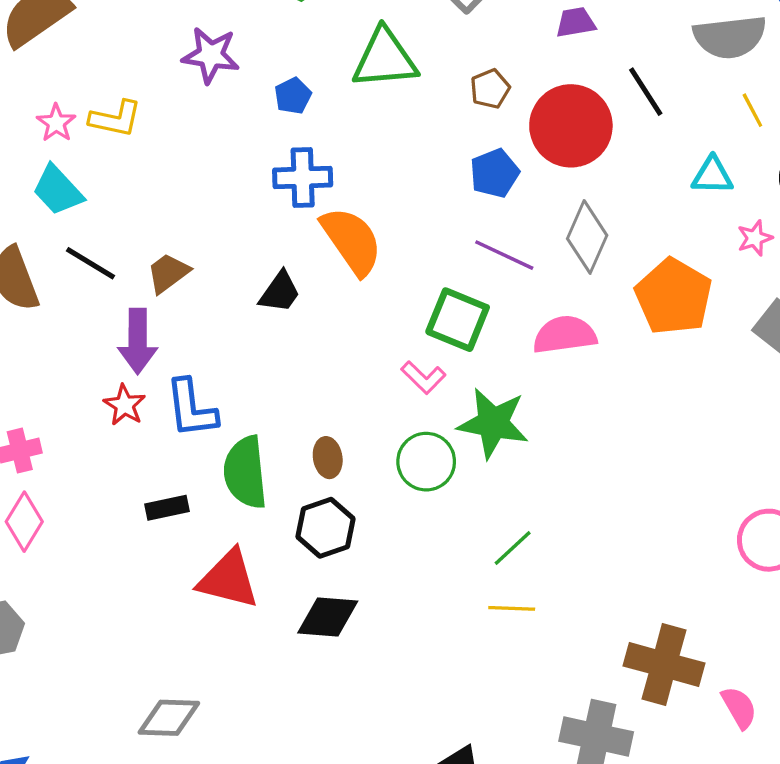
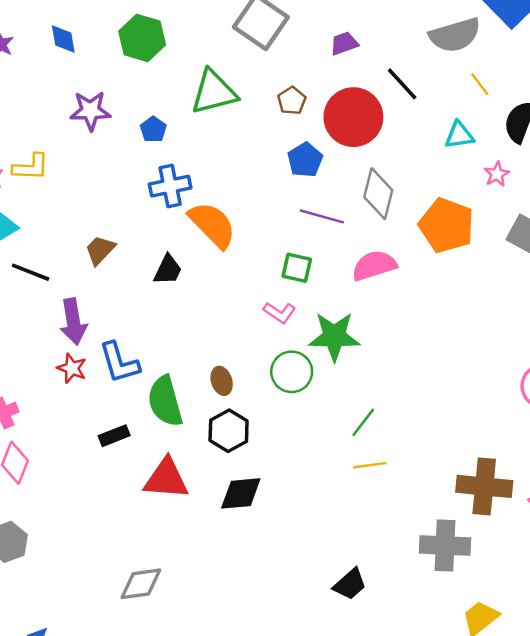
brown trapezoid: (168, 273) -> (100, 250), moved
green square: (458, 320) -> (297, 268), size x0.7

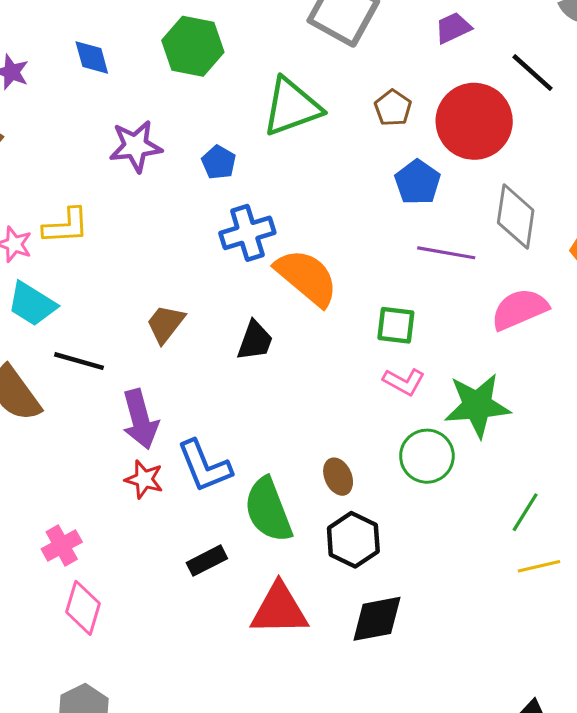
green square: (297, 268) -> (396, 325), moved

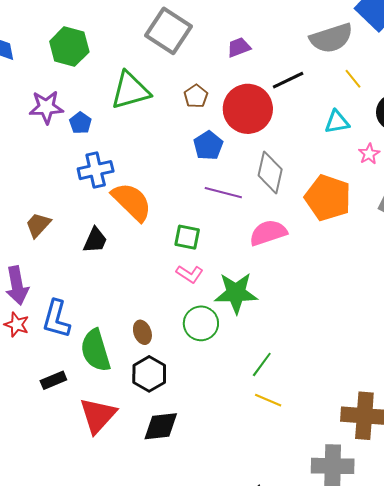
black line: (533, 73) -> (288, 80), turned -72
purple star: (136, 146) -> (46, 107), moved
blue L-shape: (204, 466) -> (56, 319), turned 33
yellow line: (539, 566) -> (268, 400), turned 32
red triangle: (279, 609) -> (98, 415), turned -51

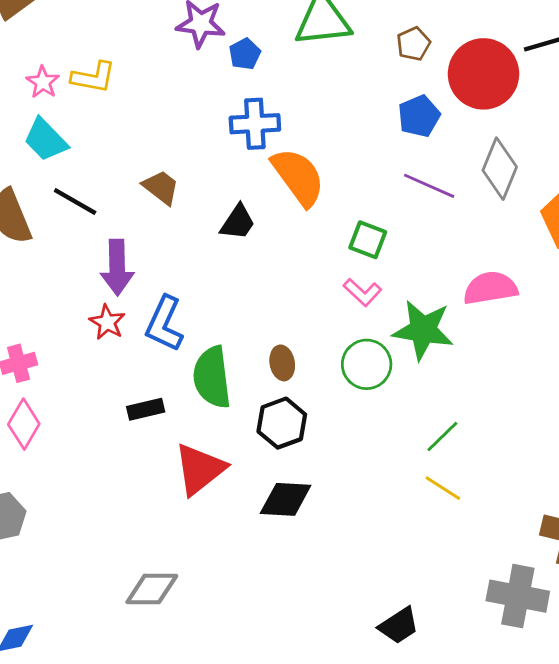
brown trapezoid: (38, 225) -> (161, 187), turned 76
pink semicircle: (268, 233) -> (490, 288), moved

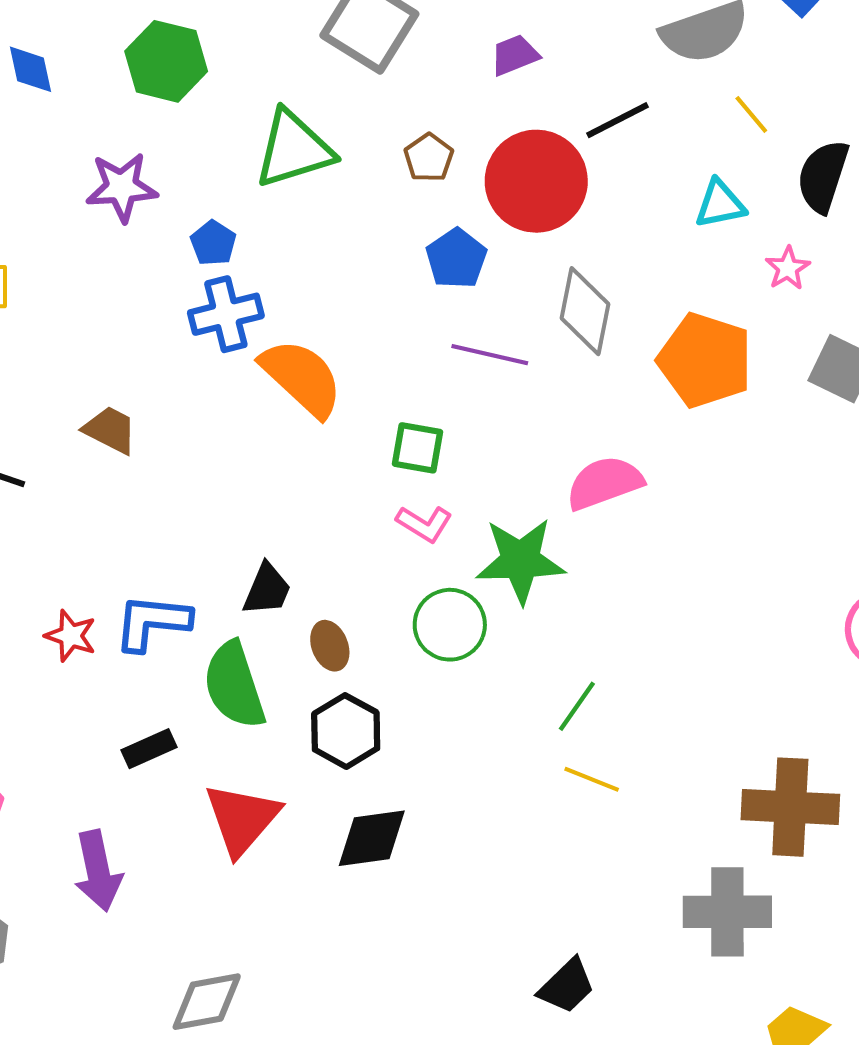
blue pentagon: (245, 54) -> (213, 243), moved
black trapezoid: (238, 222) -> (267, 589), moved
purple arrow: (117, 267) -> (98, 871), moved
blue L-shape: (164, 324) -> (152, 622), turned 82

